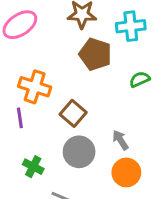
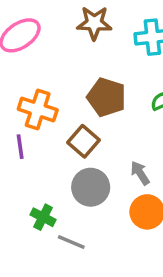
brown pentagon: (95, 54) -> (107, 97), moved
green cross: (33, 167) -> (43, 217), moved

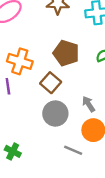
green cross: (43, 217) -> (13, 151), moved
gray line: (71, 242) -> (73, 150), moved

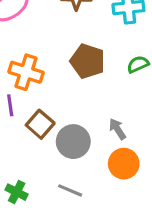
brown square: (51, 83) -> (40, 124), moved
gray line: (73, 150) -> (70, 190), moved

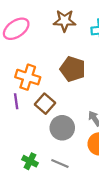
brown square: (40, 124) -> (45, 104), moved
green cross: (17, 192) -> (30, 161), moved

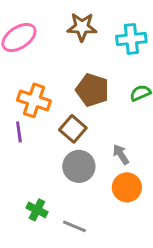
brown square: (45, 104) -> (73, 129), moved
gray line: (60, 163) -> (74, 226), moved

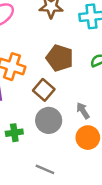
green cross: (37, 210) -> (14, 133), moved, turned -35

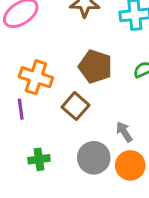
gray circle: (49, 120) -> (94, 158), moved

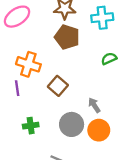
brown pentagon: (95, 67) -> (67, 37), moved

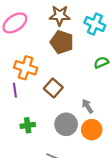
cyan cross: (102, 18) -> (95, 24), turned 30

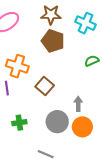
gray arrow: (87, 106) -> (78, 104), turned 32

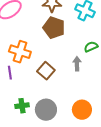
gray arrow: (78, 104) -> (77, 64), moved
gray circle: (57, 122) -> (46, 110), moved

